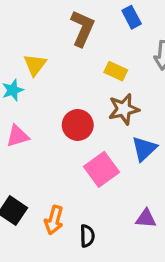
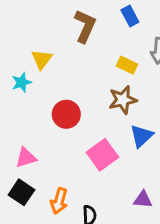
yellow rectangle: (116, 71) -> (127, 65), moved
red circle: (78, 125) -> (66, 114), moved
pink triangle: (17, 136) -> (26, 158), moved

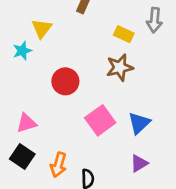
blue triangle: (141, 136) -> (139, 123), moved
purple triangle: (143, 200) -> (139, 163), turned -36

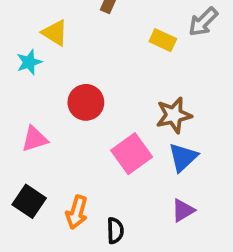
gray arrow: (154, 20) -> (203, 22), turned 40
yellow triangle: (42, 28) -> (55, 33), turned -35
brown star: (120, 67) -> (174, 115), moved
pink triangle: (26, 123) -> (35, 139), moved

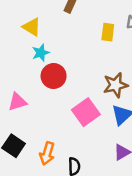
yellow rectangle: (163, 40) -> (108, 32), turned 72
cyan star: (29, 62) -> (41, 53), moved

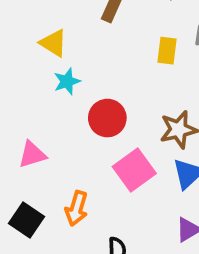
red circle: (54, 76) -> (107, 118), moved
orange arrow: (47, 153) -> (77, 208), moved

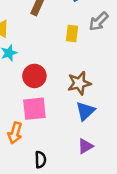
pink square: (134, 170) -> (34, 109), moved, turned 30

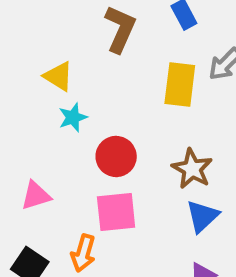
yellow rectangle: (72, 34) -> (180, 85), size x1.5
brown star: (79, 83) -> (192, 169), turned -30

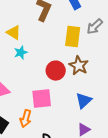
red circle: (116, 156) -> (56, 71), moved
brown star: (192, 169) -> (79, 66), moved

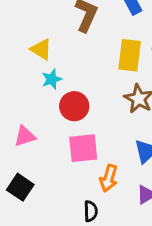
red circle: (56, 71) -> (74, 106), moved
orange arrow: (26, 119) -> (109, 178), moved

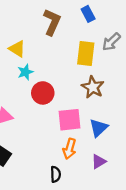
pink square: (83, 148) -> (69, 120), moved

